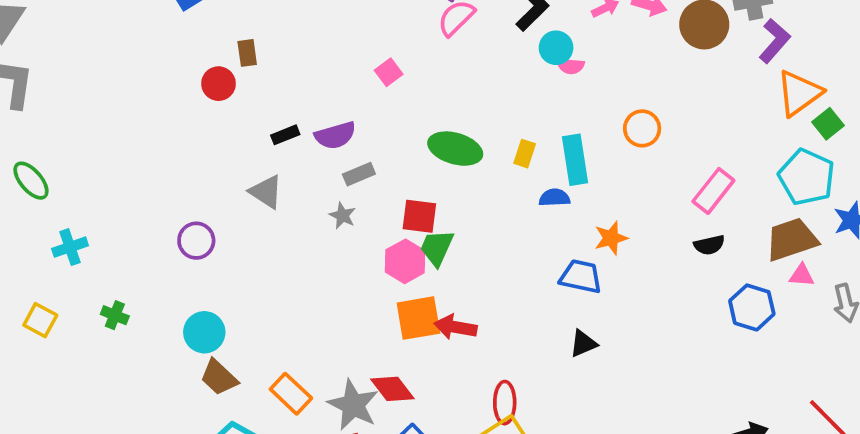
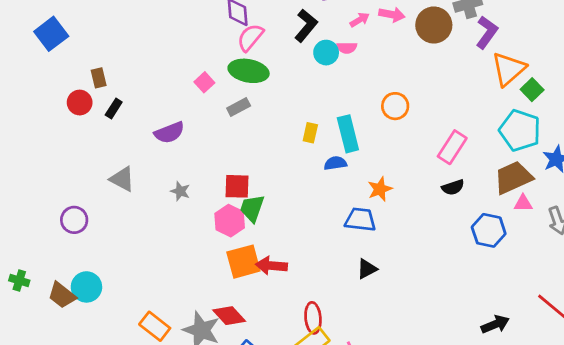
pink semicircle: (571, 66) -> (347, 48), moved
black rectangle: (285, 135) -> (114, 109), moved, turned -30
green ellipse: (455, 149) -> (249, 71), moved
gray rectangle: (359, 174) -> (239, 107), moved
brown trapezoid: (219, 377) -> (62, 295), moved

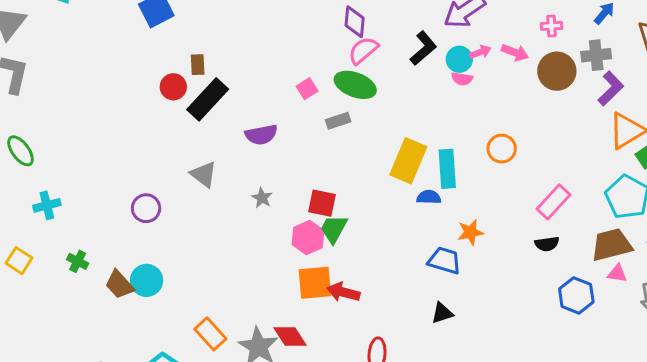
cyan circle: (326, 53) -> (459, 59), moved
black rectangle: (114, 109) -> (208, 99), size x2.0
yellow rectangle: (310, 133) -> (408, 161), size x2.0

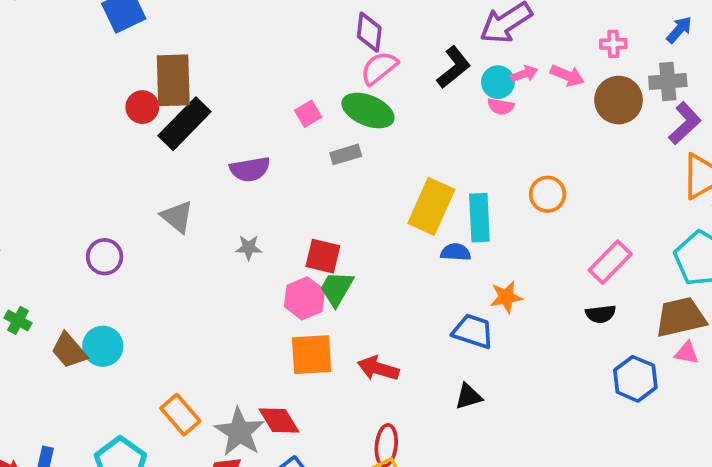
brown rectangle: (198, 65) -> (173, 80), size x2.0
gray star: (262, 198) -> (249, 248), turned -30
red arrow: (343, 292) -> (378, 368), moved

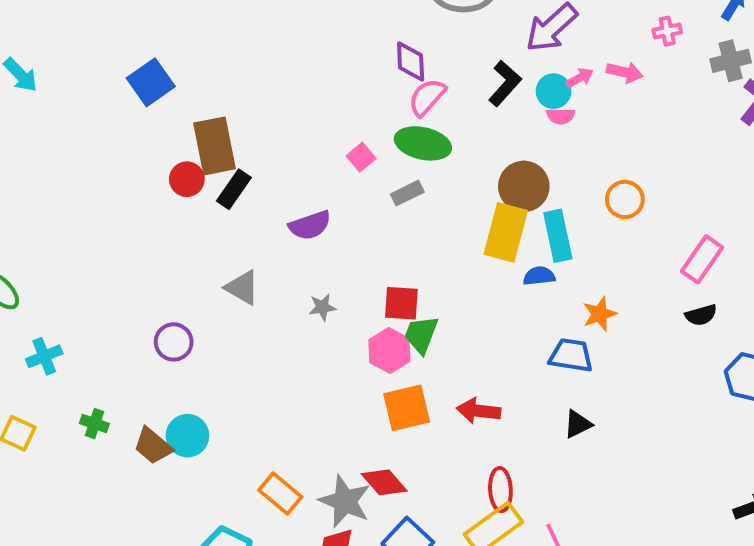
brown circle: (619, 100) -> (524, 186), moved
black rectangle: (185, 124) -> (234, 189), size x0.7

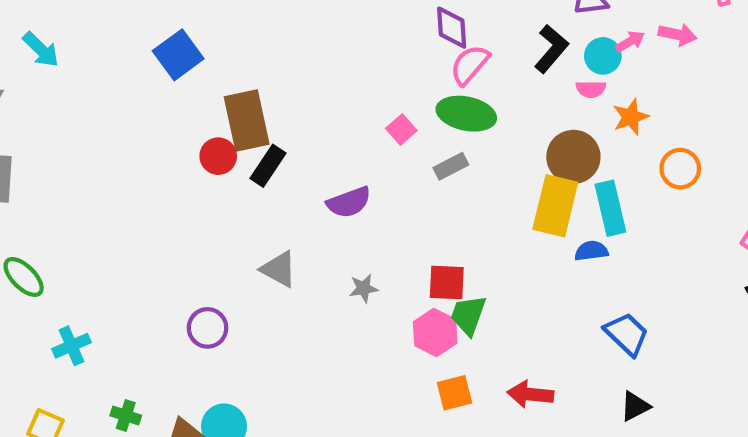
pink semicircle: (561, 116) -> (591, 89), moved
orange star: (600, 314) -> (631, 117), moved
blue trapezoid: (571, 355) -> (627, 334), turned 36
orange square: (407, 408) -> (454, 393), size x0.7

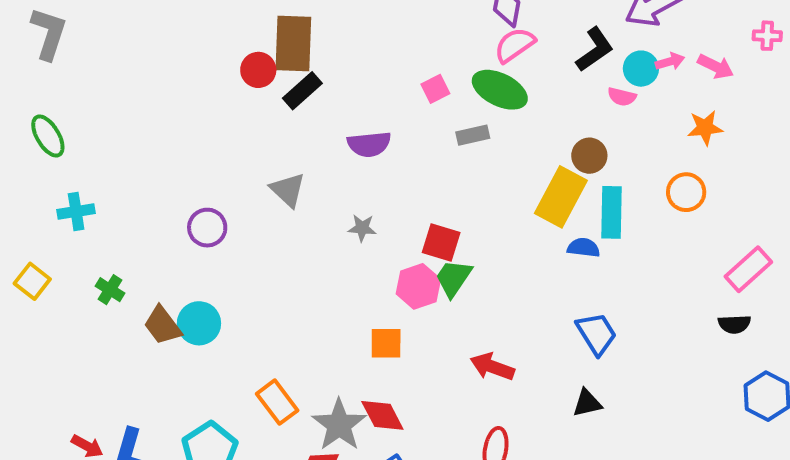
orange star: (631, 117) -> (705, 128), moved
brown circle: (573, 157) -> (589, 156), size x0.7
orange square: (454, 393) -> (386, 343), moved

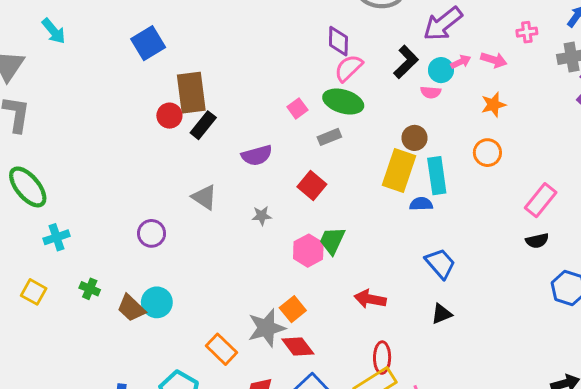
green ellipse: (48, 136) -> (28, 187), size x1.4
red square: (441, 242) -> (312, 185), moved, turned 32
orange square: (386, 343) -> (293, 309), moved, turned -30
gray star: (339, 425) -> (266, 328), moved, turned 30

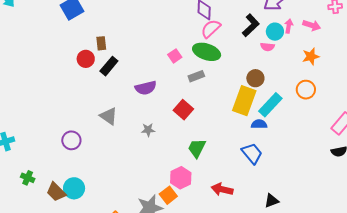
pink arrow: (461, 62) -> (289, 26), turned -56
brown rectangle: (191, 93) -> (101, 43), size x0.5
cyan rectangle: (437, 176) -> (270, 105), turned 50
pink hexagon: (308, 251) -> (181, 178), moved
blue trapezoid: (440, 263) -> (252, 153), moved

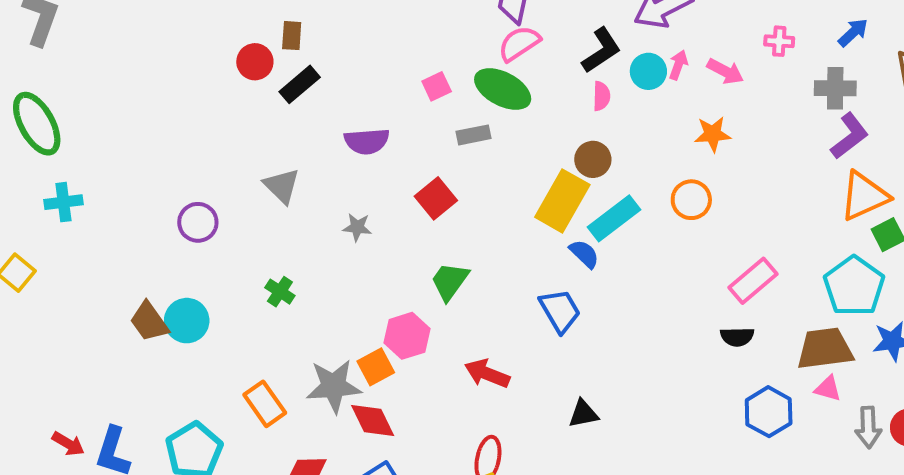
pink semicircle: (267, 47) -> (601, 96), moved, turned -104
blue semicircle: (259, 124) -> (584, 254), turned 35
green cross: (28, 178) -> (280, 292), moved

